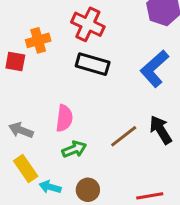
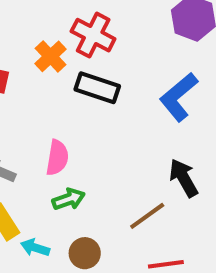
orange cross: (38, 40) -> (51, 56), moved, turned -30
brown line: (124, 136) -> (147, 216), moved

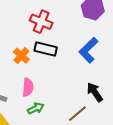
orange cross: (51, 56) -> (21, 56), moved

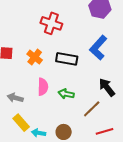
black rectangle: (46, 49) -> (67, 59), moved
green arrow: (36, 108) -> (66, 94), moved, turned -140

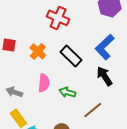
black rectangle: (67, 59) -> (71, 56), turned 30
black arrow: (107, 87) -> (105, 76), moved

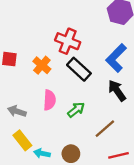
red cross: (58, 18) -> (68, 41), moved
green arrow: (67, 92) -> (76, 110), turned 126

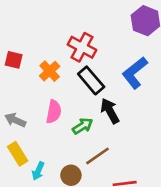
black arrow: (117, 90) -> (110, 111), moved
brown line: (105, 129) -> (97, 156), moved
cyan arrow: (42, 153) -> (38, 171), turned -84

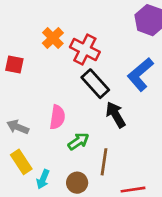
orange cross: (50, 71) -> (53, 38), moved
green arrow: (83, 126) -> (78, 141), moved
brown line: (97, 156) -> (104, 162), turned -45

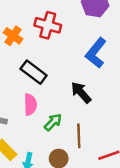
red cross: (85, 49) -> (48, 25), moved
black rectangle: (95, 84) -> (34, 72), moved

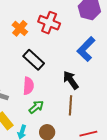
green arrow: (53, 122) -> (36, 107), moved
brown line: (79, 136) -> (70, 105), moved

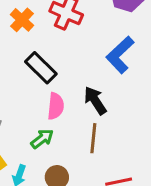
pink semicircle: (28, 86) -> (56, 106), moved

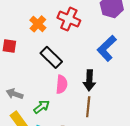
black arrow: (95, 100) -> (89, 80), turned -144
green arrow: (42, 139) -> (42, 107), moved

